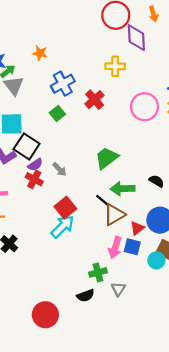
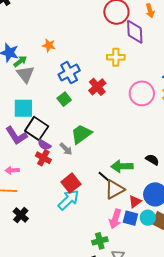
green trapezoid: (107, 158) -> (81, 134), moved
purple semicircle: (35, 165) -> (44, 145), turned 64
cyan circle: (156, 260) -> (148, 218), moved

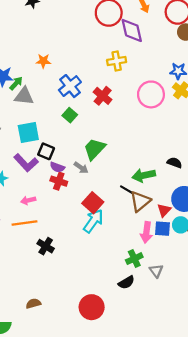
gray triangle: (25, 74) -> (24, 96), turned -36
black square: (37, 128) -> (46, 151), size x0.7

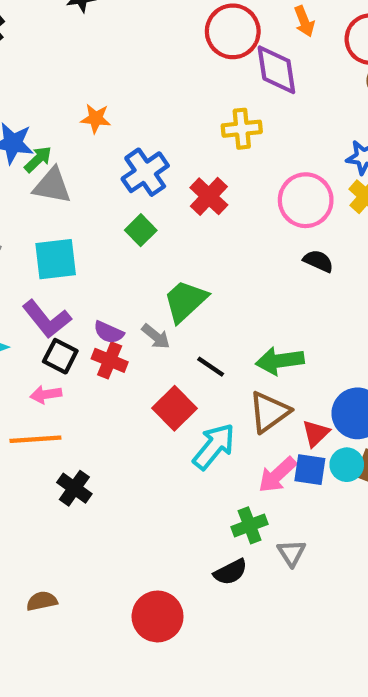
black square: (46, 151) -> (60, 356), moved
black semicircle: (174, 163) -> (318, 261), moved
black line: (127, 190) -> (211, 367), moved
cyan arrow: (93, 221) -> (214, 446), moved
pink arrow: (146, 232) -> (277, 475), turned 36

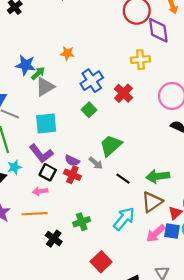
gray triangle: (52, 186) -> (45, 87), turned -42
red square: (175, 408) -> (101, 262), moved
green cross: (250, 525) -> (82, 222), moved

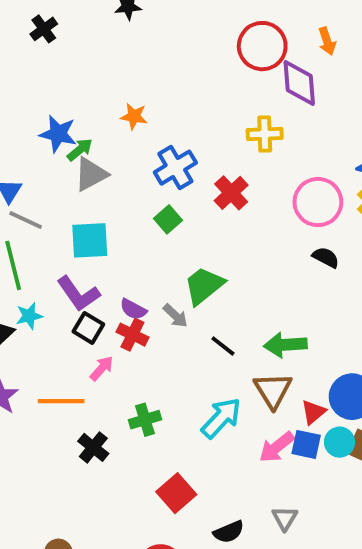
pink arrow: (40, 191) -> (102, 368), moved, turned 136
brown triangle: (152, 202) -> (273, 390), turned -30

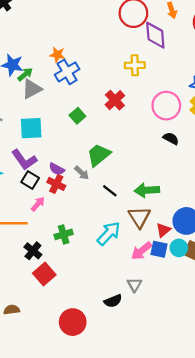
blue cross: (175, 168) -> (67, 72), moved
red square: (176, 493) -> (44, 274), moved
gray triangle: (285, 518) -> (134, 285), moved

